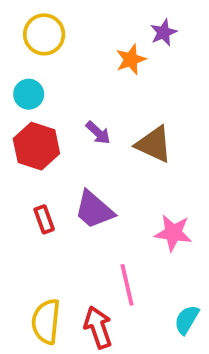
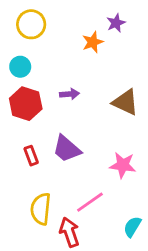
purple arrow: (98, 133) -> (69, 94), turned -48
brown triangle: (154, 144) -> (125, 102), moved
pink line: (127, 285) -> (90, 202), turned 68
yellow semicircle: (46, 322) -> (41, 209), moved

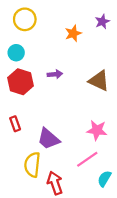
purple star: (116, 23) -> (102, 21), moved
purple trapezoid: (67, 149) -> (48, 139), moved
red rectangle: (31, 156) -> (15, 124), moved
pink line: (90, 202) -> (87, 159), moved

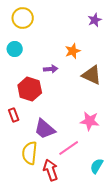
orange star: (73, 33) -> (73, 51), moved
red hexagon: (20, 82) -> (30, 89), moved
pink line: (87, 159) -> (69, 148), moved

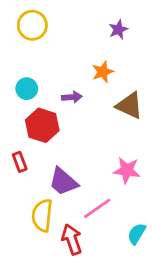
purple star: (95, 20) -> (118, 30), moved
cyan circle: (15, 49) -> (27, 89), moved

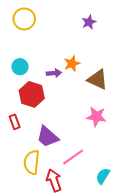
orange star: (103, 72) -> (72, 64), moved
pink star: (127, 170) -> (96, 117), moved

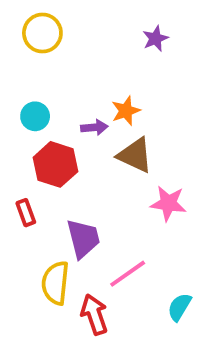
brown triangle: (97, 79) -> (135, 155), moved
purple trapezoid: (48, 137) -> (83, 238), turned -145

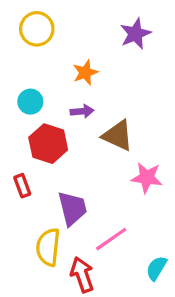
purple star: (155, 39) -> (135, 34), size x1.4
orange star: (126, 111) -> (85, 73), moved

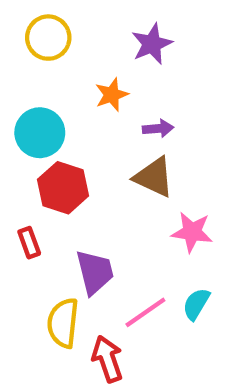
purple star: (135, 34) -> (152, 44), moved
cyan circle: (30, 102) -> (40, 133), size x1.5
purple arrow: (82, 111) -> (158, 128), moved
cyan semicircle: (156, 268) -> (196, 304), moved

